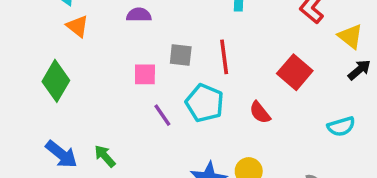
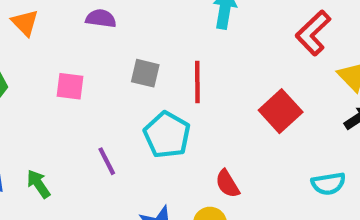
pink square: (145, 74) -> (70, 86), moved
red semicircle: (260, 112) -> (227, 184), moved
purple line: (162, 115) -> (107, 161), moved

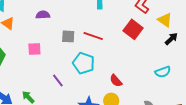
red line: (197, 82) -> (93, 36), turned -60
red square: (281, 111) -> (133, 29), moved

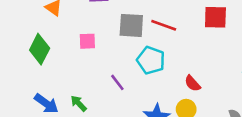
red square: (133, 29) -> (215, 17), turned -36
gray square: (68, 36) -> (131, 25), size x1.5

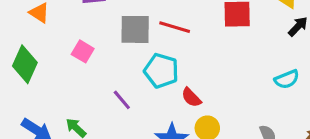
pink square: (87, 41) -> (83, 51), turned 36
red semicircle: (192, 83) -> (191, 97), moved

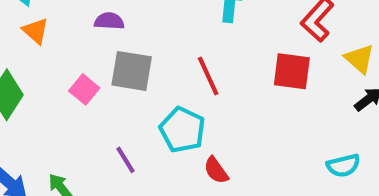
red line: (175, 27) -> (208, 76), turned 40
gray square: (135, 29) -> (132, 71), moved

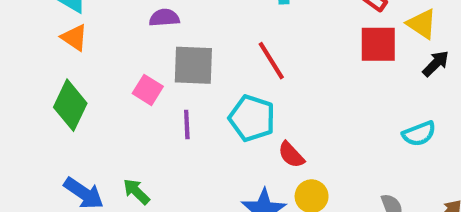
orange triangle: (36, 31) -> (74, 38), moved
red square: (292, 71) -> (378, 44), moved
purple line: (125, 160) -> (187, 124), moved, turned 36

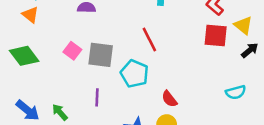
gray square: (193, 65) -> (101, 55), moved
green diamond: (70, 105) -> (24, 56), turned -68
purple line: (187, 124) -> (97, 97), moved
red semicircle: (291, 155) -> (169, 99), moved

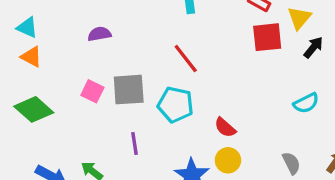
yellow triangle: (243, 25) -> (299, 18), turned 42

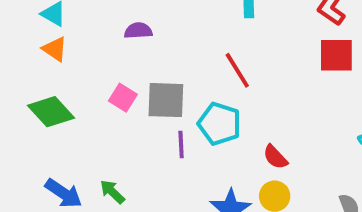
purple line: (135, 143) -> (181, 145), moved

